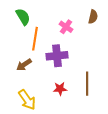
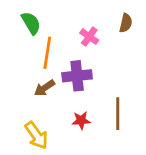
brown arrow: (24, 65) -> (45, 88), moved

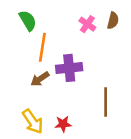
pink cross: (89, 37) -> (87, 24), moved
red star: (81, 120) -> (63, 124), moved

